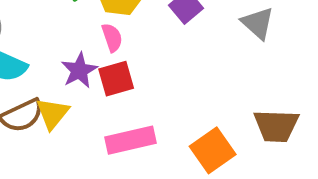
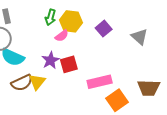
pink semicircle: (112, 38) -> (62, 36), moved, turned 72
pink rectangle: (131, 140) -> (100, 82), moved

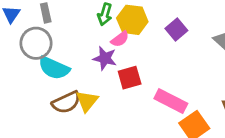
purple star: (50, 60) -> (105, 58), moved, turned -30
pink rectangle: (100, 82) -> (171, 101), turned 40

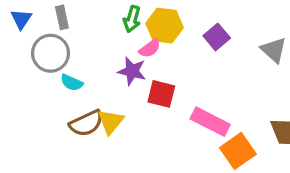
cyan semicircle: (54, 68) -> (72, 83), size x0.6
red square: (130, 78) -> (161, 94), turned 30

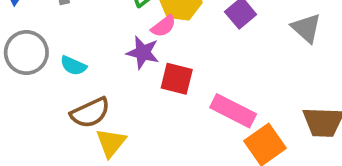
gray circle: (51, 53) -> (26, 53), moved
yellow triangle: (111, 122) -> (111, 143), moved

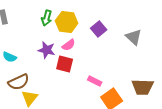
pink semicircle: (164, 26) -> (69, 45), moved
pink rectangle: (233, 111) -> (95, 81), size x0.6

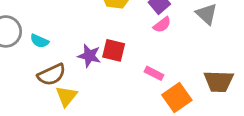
pink semicircle: (69, 45) -> (162, 25), moved
purple star: (47, 50) -> (89, 56), moved

